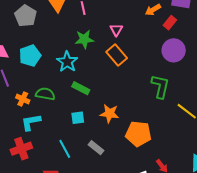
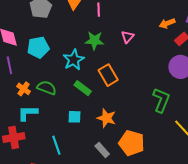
orange rectangle: (117, 55) -> (108, 75), moved
gray rectangle: (96, 148) -> (102, 150), moved

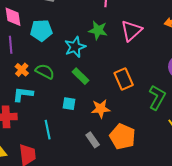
pink triangle: (128, 37) -> (131, 31), size x1.6
orange rectangle: (108, 75) -> (124, 79), moved
orange star: (106, 118) -> (101, 109), turned -30

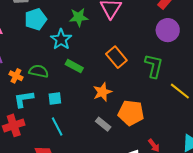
cyan pentagon: (41, 30) -> (36, 19), moved
cyan square: (69, 104) -> (55, 99), moved

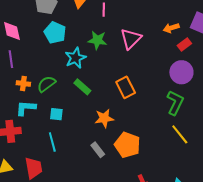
cyan pentagon: (36, 19) -> (55, 33), turned 30
green L-shape: (154, 66) -> (175, 103), moved
green semicircle: (39, 71) -> (46, 84), turned -60
orange cross: (16, 76) -> (23, 84), turned -32

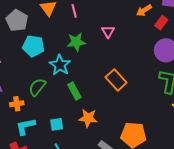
pink triangle: (131, 39) -> (108, 32), size x0.6
green semicircle: (46, 84) -> (37, 87), moved
green rectangle: (82, 87) -> (74, 91), turned 36
orange star: (104, 118) -> (88, 118), moved, turned 30

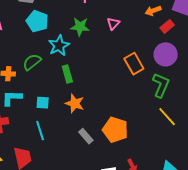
orange rectangle: (116, 80) -> (134, 64), moved

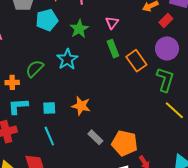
cyan pentagon: (37, 21) -> (47, 20), moved, turned -30
green star: (80, 27) -> (79, 29), turned -30
cyan star: (59, 45) -> (67, 59), moved
green rectangle: (67, 74) -> (113, 49), moved
orange pentagon: (115, 130) -> (125, 143), moved

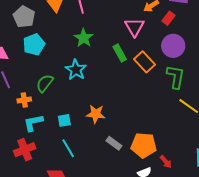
cyan pentagon: (47, 20) -> (34, 44), moved
pink triangle: (112, 23) -> (134, 27), moved, size x1.5

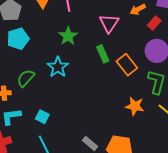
pink triangle: (134, 27) -> (109, 23), moved
orange star: (96, 114) -> (135, 106), moved
cyan square: (64, 120) -> (42, 117), turned 32

